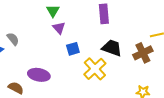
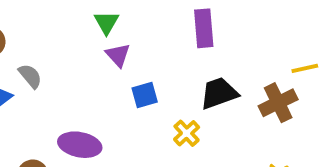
black trapezoid: (112, 48) -> (219, 93), turned -40
yellow cross: (95, 69) -> (187, 133), size x0.6

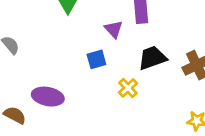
purple triangle: (118, 55) -> (114, 29), moved

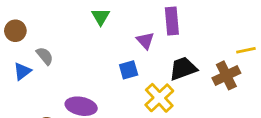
yellow cross: (128, 88) -> (159, 98), size x1.5

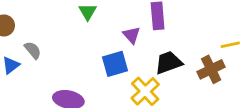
blue square: (129, 70) -> (115, 64), size x1.4

